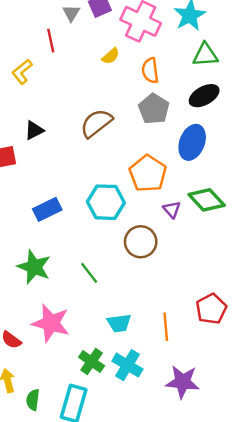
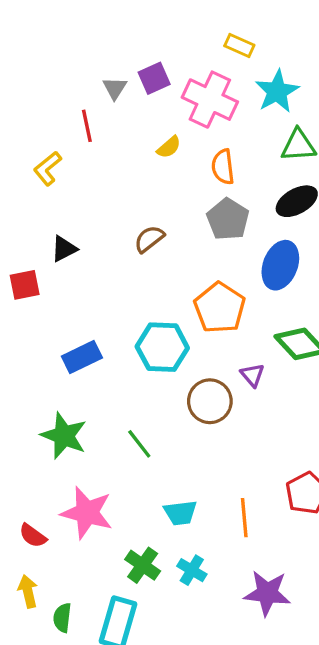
brown semicircle: (96, 123) -> (149, 239), size x0.7
purple triangle: (172, 209) -> (252, 375), moved
cyan cross: (127, 365) -> (192, 570), size x0.7

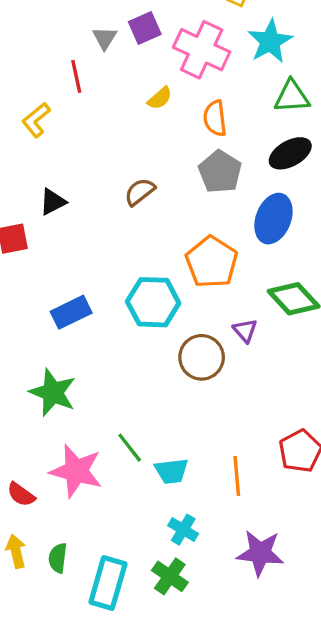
green line: (139, 444) -> (130, 448), moved
green cross: (143, 565) -> (170, 576), moved
green semicircle: (62, 618) -> (58, 558), moved

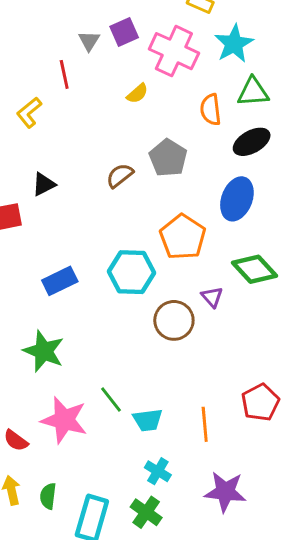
orange semicircle: (215, 118) -> (211, 110), moved
gray pentagon: (220, 172) -> (168, 158), moved

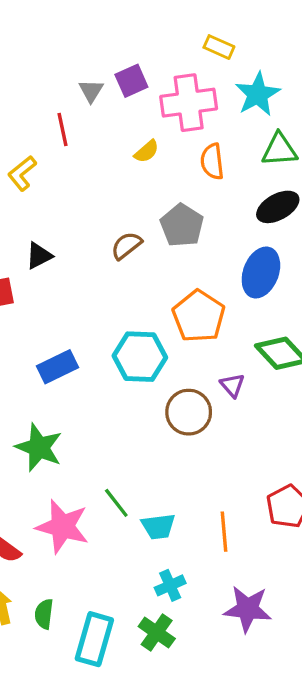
pink cross: (174, 51) -> (189, 103), turned -33
orange semicircle: (211, 110) -> (212, 161), moved
cyan cross: (158, 471) -> (170, 585), turned 35

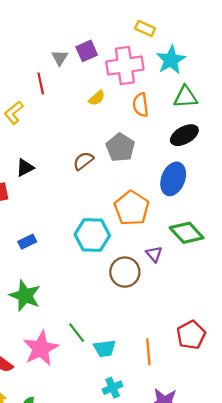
blue rectangle: (57, 367) -> (27, 242), moved, size x0.7
pink star: (62, 527) -> (41, 348), turned 30

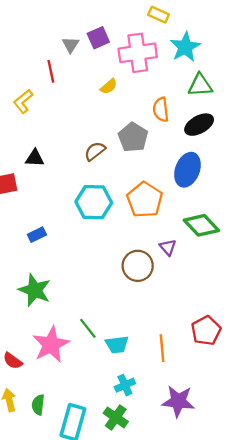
orange semicircle: (141, 105) -> (161, 110), moved
black triangle: (25, 168) -> (35, 158), turned 30
cyan hexagon: (92, 235) -> (94, 202), moved

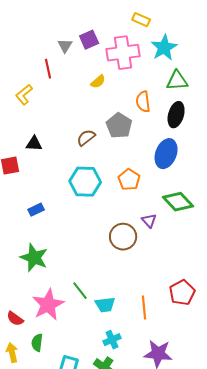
black ellipse: (199, 125) -> (176, 115), turned -45
orange pentagon: (145, 200) -> (129, 180), size x0.7
green semicircle: (38, 405) -> (37, 343), moved

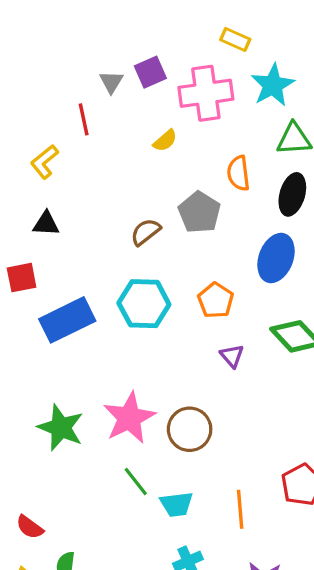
black triangle: (34, 144) -> (46, 224), moved
blue rectangle: (36, 210) -> (67, 320), moved, size x2.0
purple triangle: (149, 221) -> (232, 356), moved
brown circle: (123, 237) -> (190, 429), moved
pink star: (48, 305) -> (129, 418), moved

